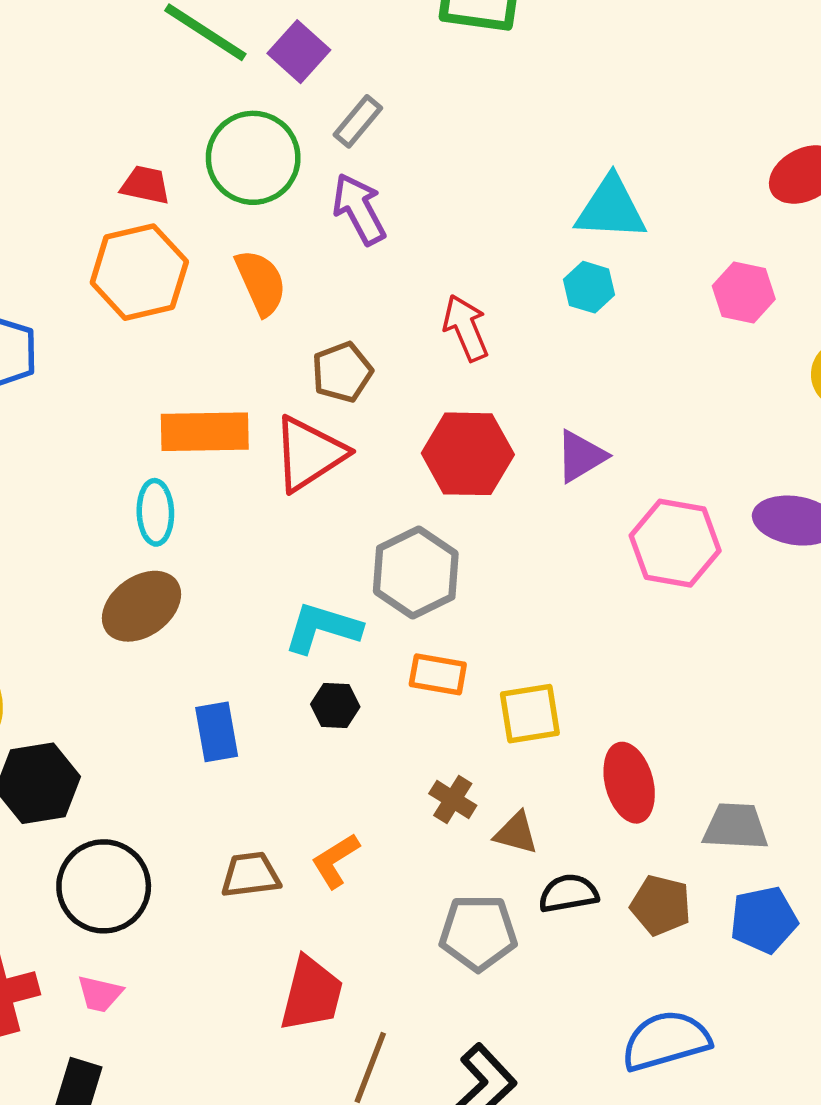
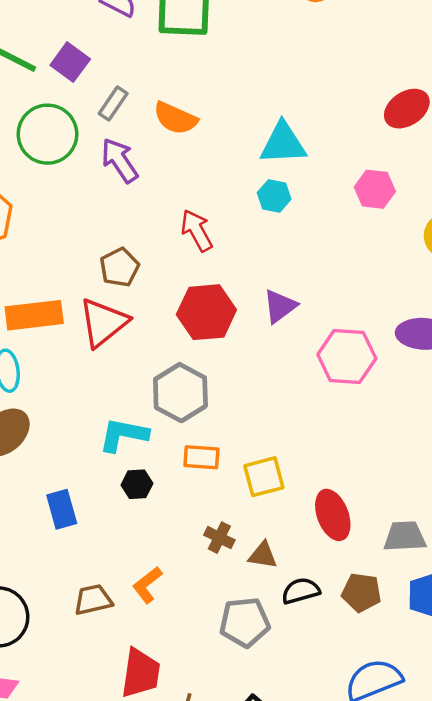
orange semicircle: (261, 282) -> (175, 118), moved, turned 144

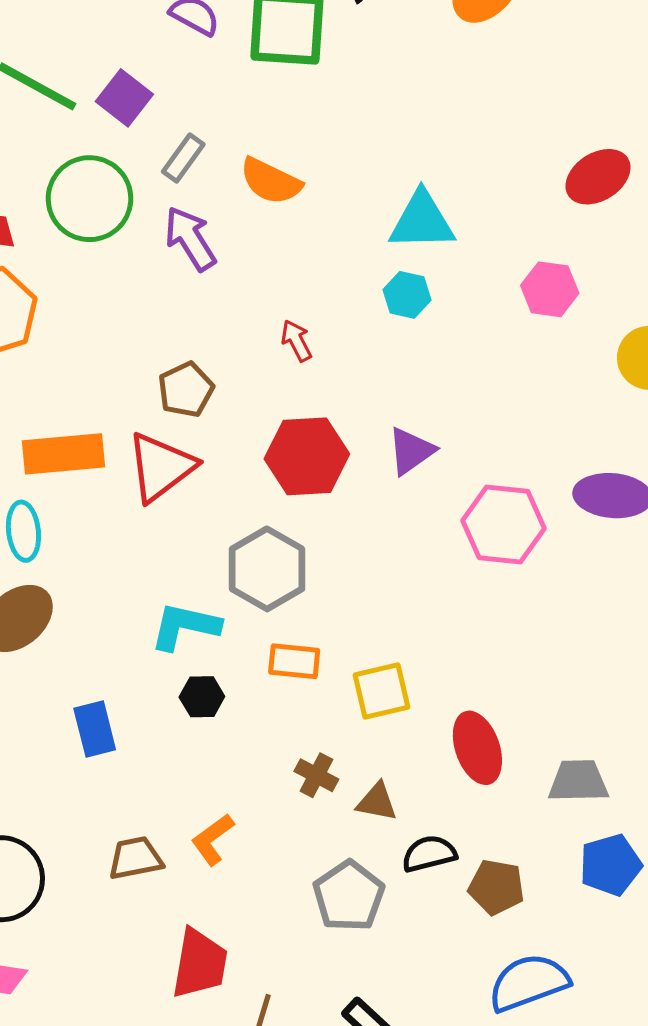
red arrow: (197, 230) -> (296, 341), size x0.7
brown pentagon: (361, 592) -> (496, 887), moved
gray pentagon: (245, 622) -> (349, 896), turned -30

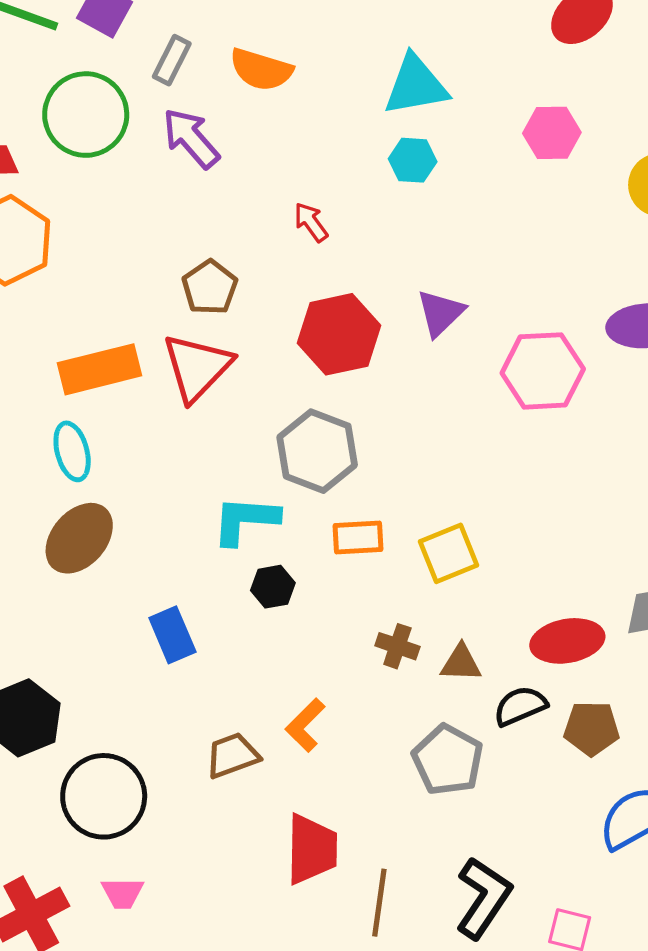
red ellipse: (477, 748) -> (567, 641), moved, turned -72

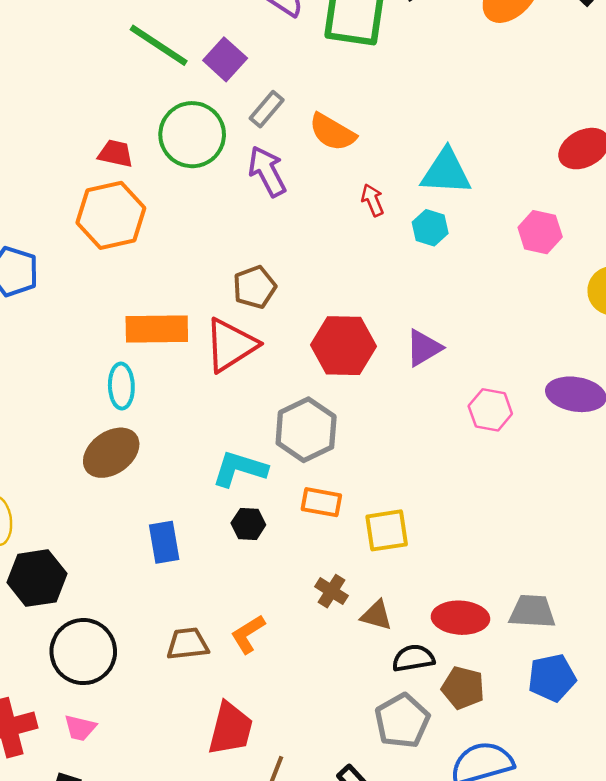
red arrow: (311, 222) -> (373, 200), moved
pink hexagon: (543, 371) -> (490, 410), size x0.7
gray pentagon: (448, 760) -> (402, 721), moved

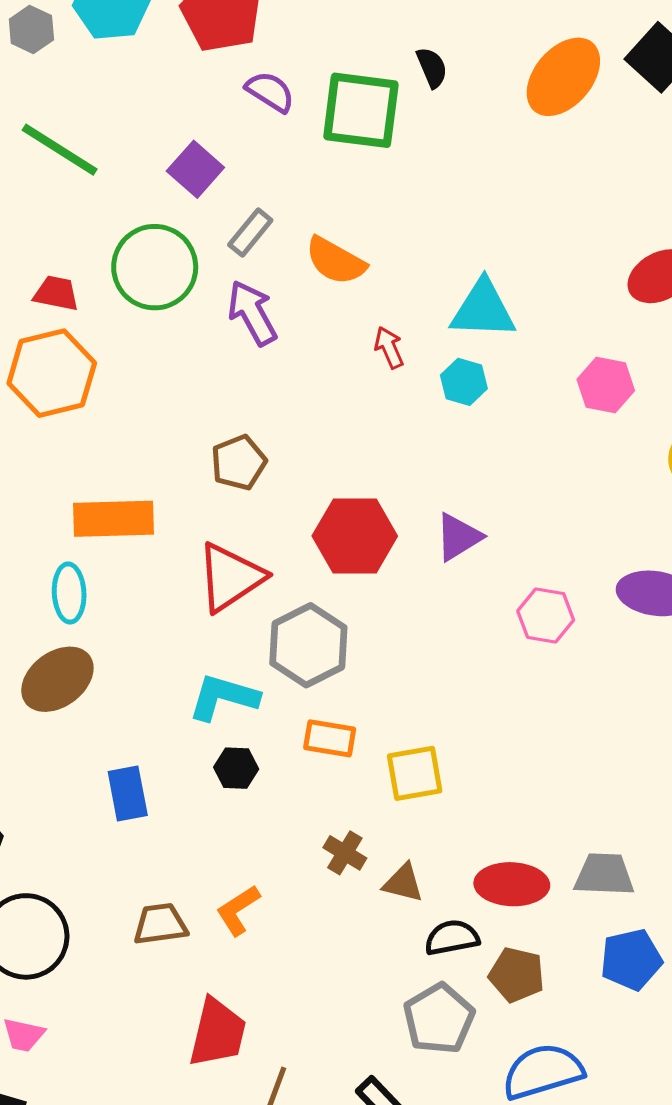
green line: (159, 45) -> (60, 150), moved
red triangle: (231, 345) -> (230, 577), moved

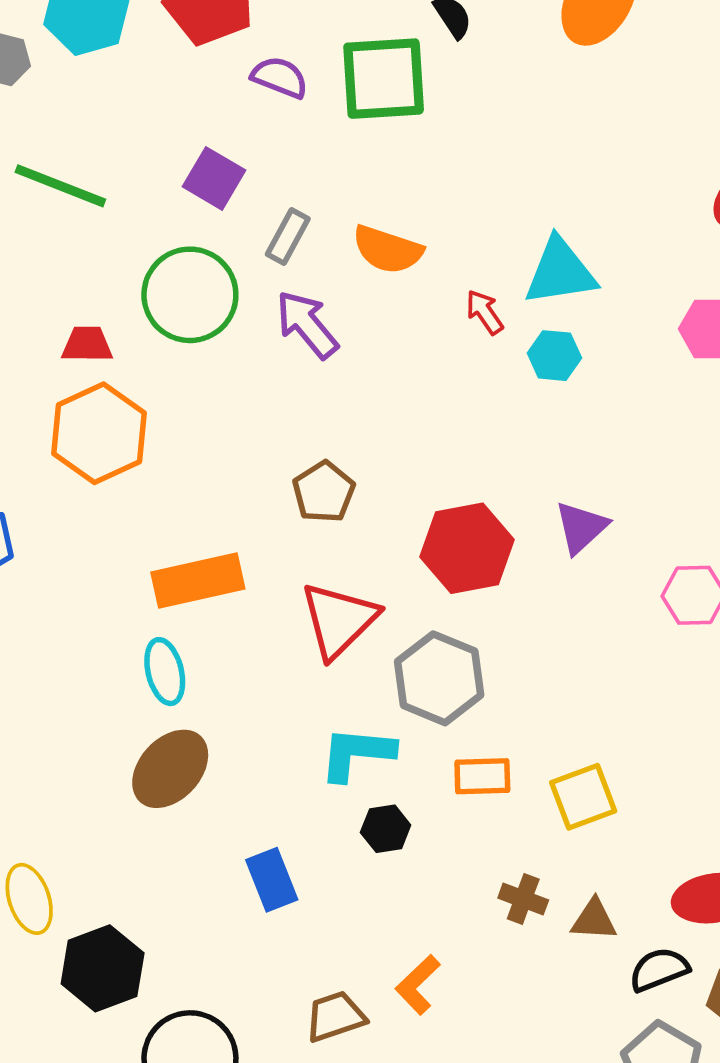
red arrow: (389, 347) -> (484, 312), moved

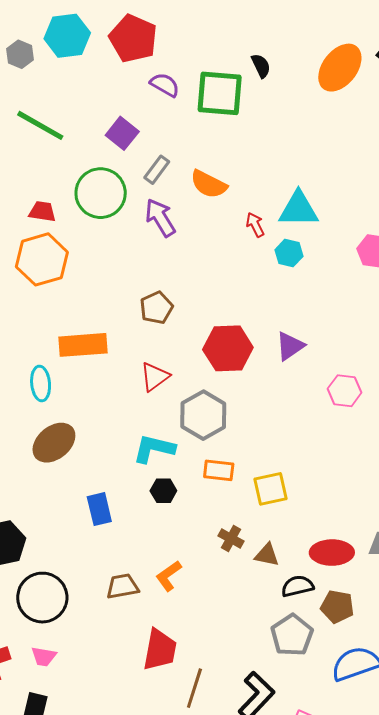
red triangle: (339, 620) -> (155, 377), size x0.7
cyan ellipse: (165, 672) -> (41, 383), moved

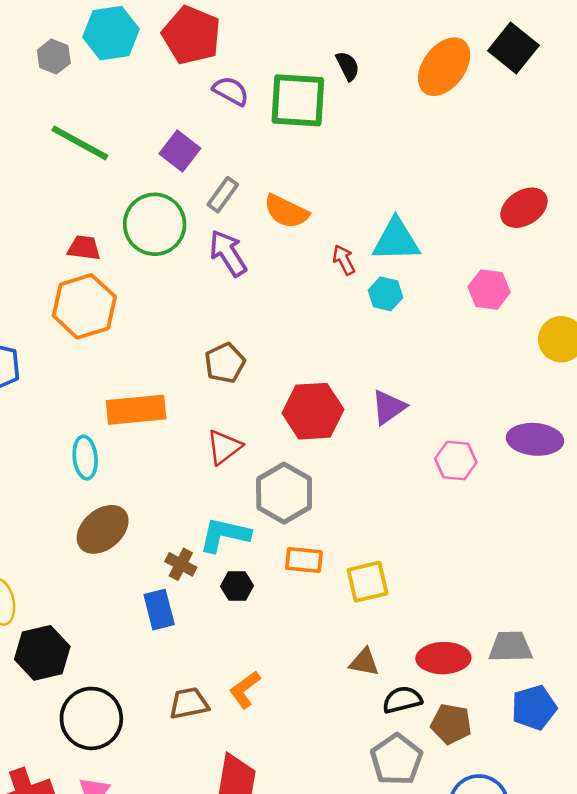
brown cross: (231, 538) -> (181, 564), moved

